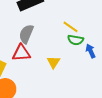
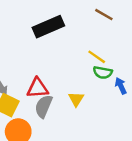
gray semicircle: (26, 34) -> (44, 106), moved

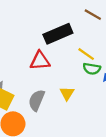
black rectangle: (48, 27) -> (58, 34), moved
red triangle: (38, 88) -> (40, 61), moved

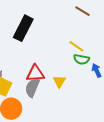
black rectangle: (58, 34) -> (23, 28), moved, turned -40
red triangle: (40, 61) -> (35, 73), moved

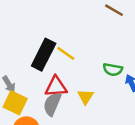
black rectangle: (23, 28) -> (44, 55), moved
yellow line: (76, 46) -> (66, 53), moved

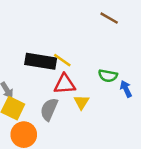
black rectangle: (44, 55) -> (41, 61), turned 72
red triangle: (56, 87) -> (65, 84), moved

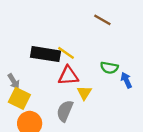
brown line: (109, 18) -> (102, 20), moved
gray semicircle: (49, 109) -> (65, 111), moved

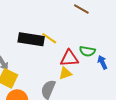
red triangle: (68, 76) -> (69, 58), moved
yellow triangle: (84, 93) -> (65, 73), turned 40

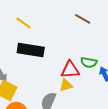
yellow line: (49, 38) -> (23, 23), moved

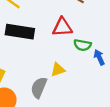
red triangle: (70, 70) -> (62, 27), moved

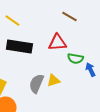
gray semicircle: (39, 88) -> (36, 84), moved

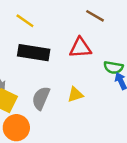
green semicircle: (75, 59) -> (113, 67), moved
gray semicircle: (36, 84) -> (41, 98), moved

